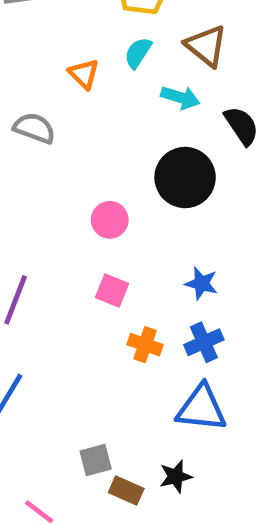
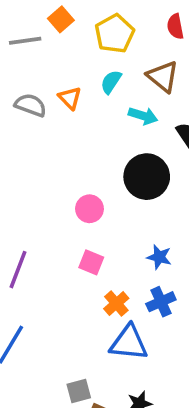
gray semicircle: (34, 128) -> (31, 105), moved
orange cross: (145, 345) -> (116, 303), turned 30
blue triangle: (202, 408) -> (129, 343), moved

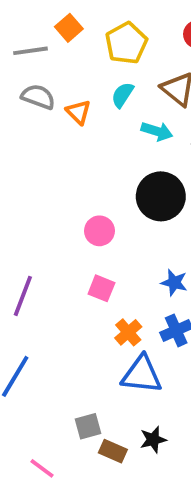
gray semicircle: (31, 105) -> (38, 97), moved

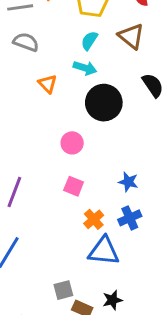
orange triangle: (78, 112) -> (48, 84), moved
cyan arrow: (157, 131) -> (85, 68), moved
black circle: (161, 196) -> (104, 103), moved

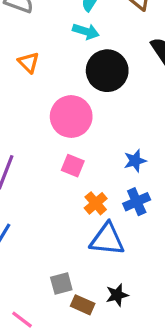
orange triangle: (48, 84) -> (29, 62), moved
pink circle: (72, 143) -> (71, 117), size x1.6
blue star: (128, 182) -> (135, 161), turned -30

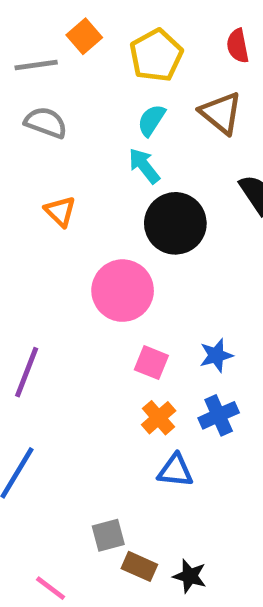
cyan arrow: (86, 31) -> (144, 166), turned -145
pink square: (73, 166) -> (151, 363), moved
blue triangle: (107, 239) -> (175, 470), size x0.7
black star: (117, 295) -> (190, 576), moved, turned 30

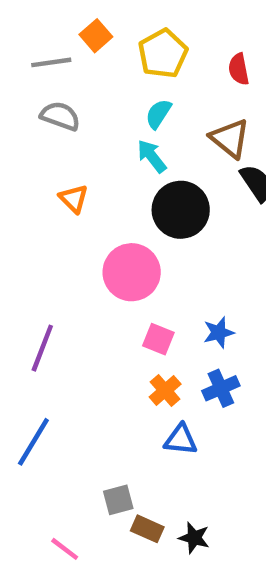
red semicircle: (238, 46) -> (239, 69), moved
brown triangle: (221, 113) -> (230, 138), moved

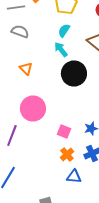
pink circle: (132, 272) -> (33, 108), moved

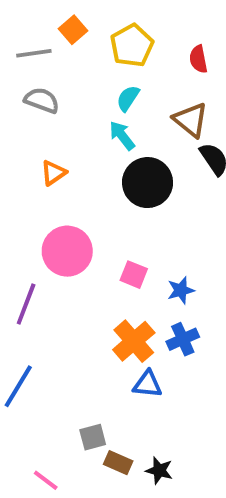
orange triangle: (26, 68) -> (53, 173), turned 40
pink square: (64, 132) -> (134, 275), moved
orange cross: (67, 154) -> (134, 341), size x1.5

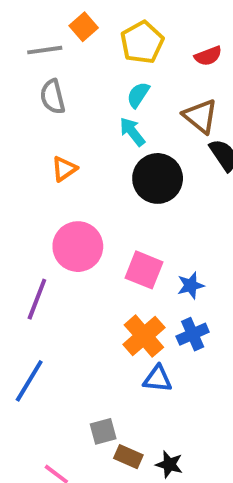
red semicircle: (198, 59) -> (208, 56), turned -100
gray semicircle: (42, 100) -> (53, 97), turned -124
pink square: (134, 275) -> (144, 270), size x1.4

